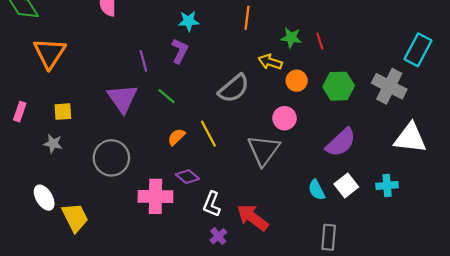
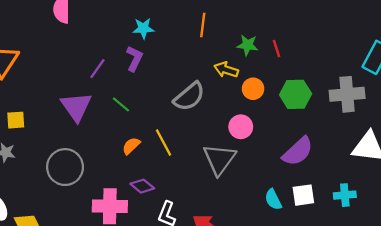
purple line: (143, 61) -> (97, 69), turned 50
gray cross: (389, 86) -> (347, 94), turned -32
white square: (346, 185) -> (303, 195), turned 30

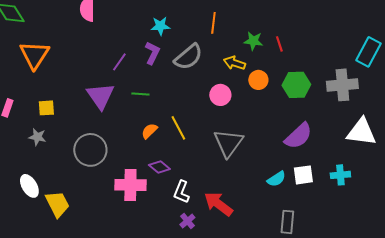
gray semicircle: (189, 97) -> (188, 57), moved
green line: (121, 104) -> (140, 94), turned -36
pink circle: (241, 127) -> (220, 95), moved
cyan semicircle: (273, 200) -> (276, 179), turned -96

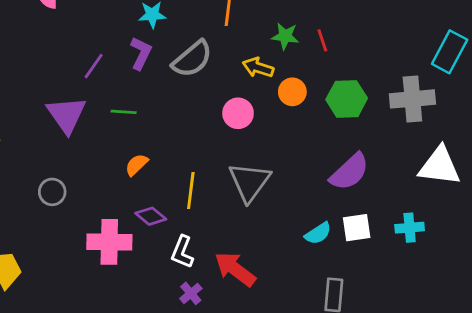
yellow line: (178, 128) -> (191, 190), moved, turned 35
gray circle: (90, 150) -> (52, 192), size x0.6

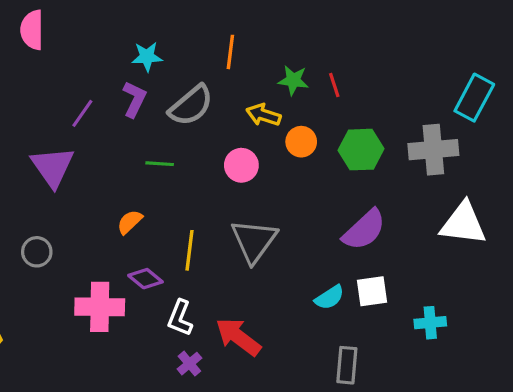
green line: (124, 112) -> (160, 164), moved
cyan cross: (410, 228) -> (430, 323), moved

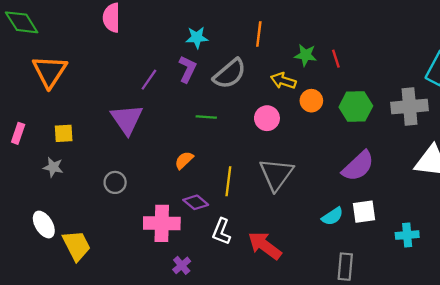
purple cross: (189, 364) -> (182, 265), moved

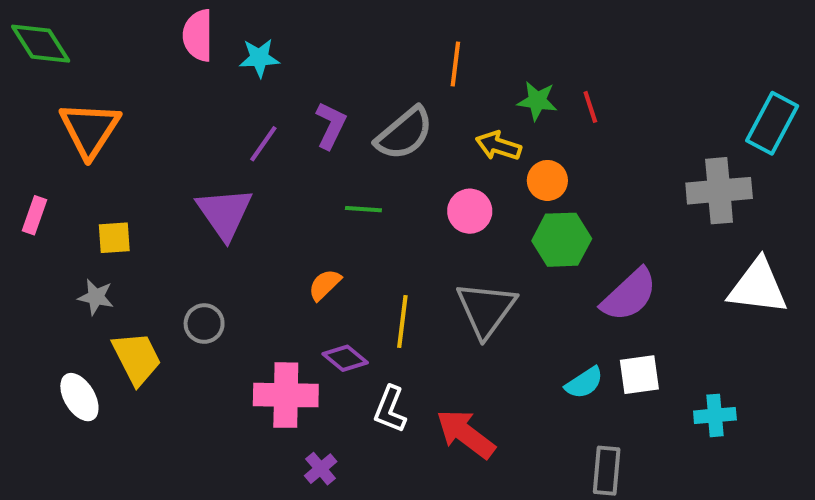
cyan star: (197, 38) -> (259, 58), moved
green hexagon: (356, 106) -> (562, 240), moved
pink rectangle: (18, 133) -> (34, 215), moved
yellow trapezoid: (77, 246) -> (137, 358), moved

